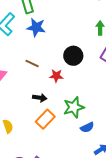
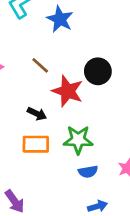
red star: (56, 76) -> (68, 91), size x1.6
orange rectangle: (45, 119) -> (36, 144), turned 30

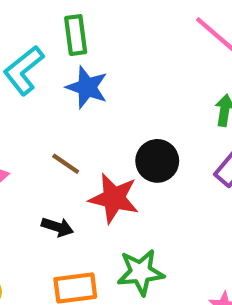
black arrow: (37, 114) -> (57, 227), moved

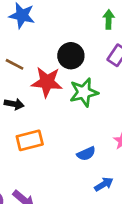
green star: (141, 272) -> (84, 92), moved

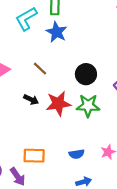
red star: (47, 82) -> (58, 104), moved, turned -30
orange rectangle: (30, 140) -> (34, 156), moved

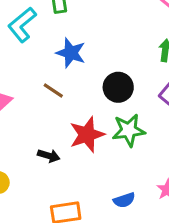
blue star: (57, 32) -> (71, 53), moved
black arrow: (31, 100) -> (49, 156), moved

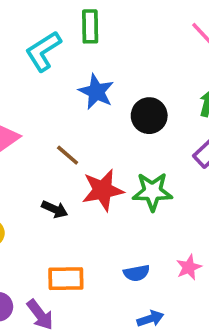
black circle: (118, 87) -> (149, 116), moved
brown line: (53, 91) -> (68, 155), moved

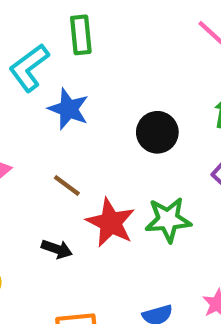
blue star: (96, 92) -> (69, 109), moved
red star: (103, 190) -> (111, 223), turned -30

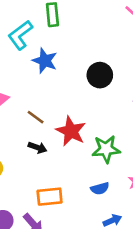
brown line: (67, 185) -> (36, 117), moved
green star: (168, 220) -> (106, 149), moved

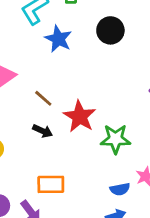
black circle: (100, 75) -> (110, 30), moved
blue semicircle: (100, 188) -> (120, 189), moved

